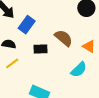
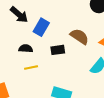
yellow line: (12, 63) -> (31, 67), turned 32

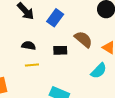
blue rectangle: (41, 27) -> (55, 18), moved

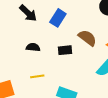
yellow line: (32, 65) -> (37, 76), moved

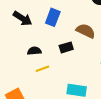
yellow line: (37, 76) -> (42, 69), moved

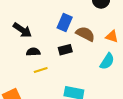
blue rectangle: (53, 17) -> (65, 22), moved
black arrow: (23, 18) -> (22, 30), moved

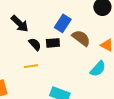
black rectangle: (65, 50) -> (53, 43), moved
black semicircle: (33, 52) -> (35, 44), moved, turned 40

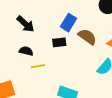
black semicircle: (35, 44) -> (26, 51), moved, turned -32

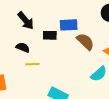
blue rectangle: (68, 23) -> (69, 25), turned 48
black rectangle: (59, 42) -> (50, 35), moved

